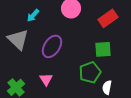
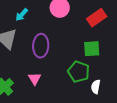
purple ellipse: (52, 46) -> (41, 46), turned -30
green pentagon: (90, 72) -> (79, 72), turned -30

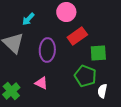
red rectangle: (97, 18) -> (77, 36), moved
pink triangle: (35, 79) -> (41, 83), turned -32

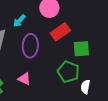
cyan arrow: (28, 19) -> (19, 21), moved

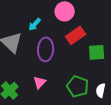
green pentagon: (68, 72) -> (78, 86), moved
pink triangle: (24, 79) -> (40, 82), turned 48

